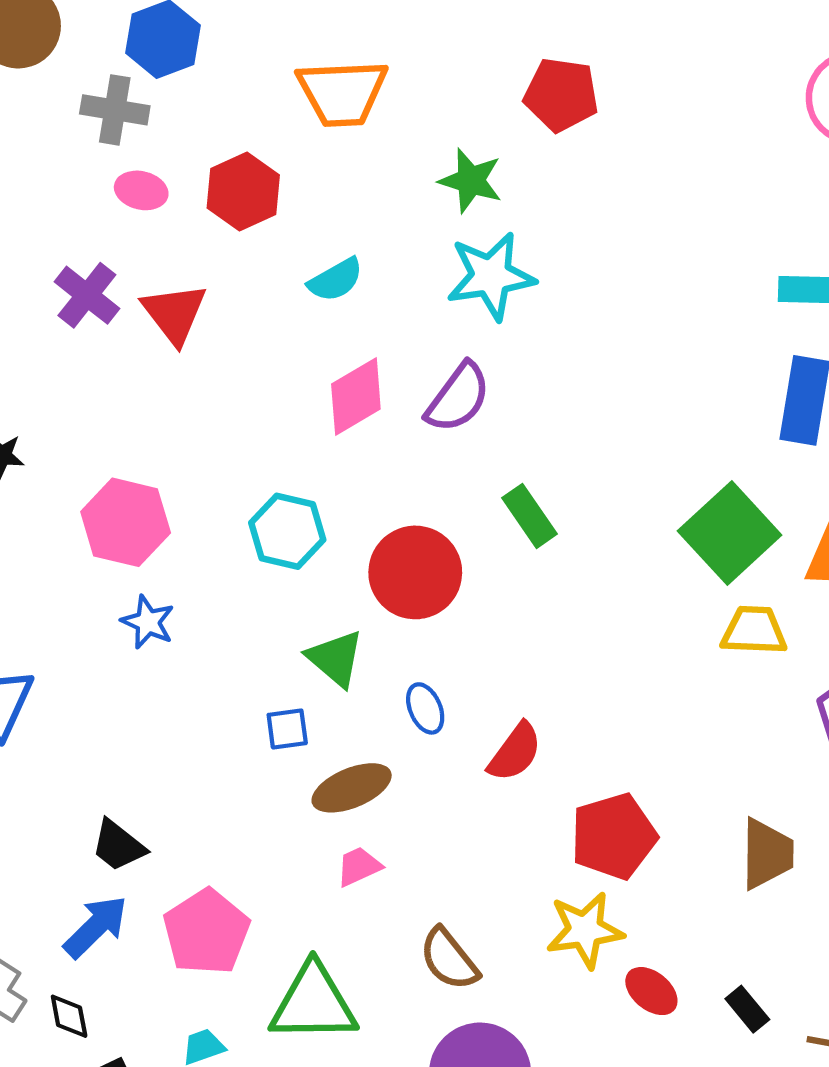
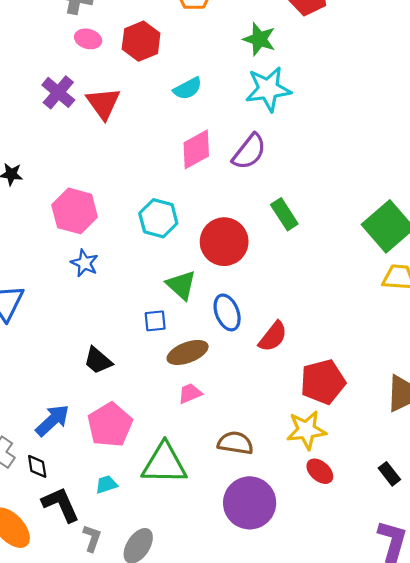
blue ellipse: (425, 708) -> (227, 312), size x1.4
black trapezoid: (118, 846) -> (98, 361), moved
brown semicircle: (449, 959) -> (235, 443), turned 136
red ellipse: (651, 991) -> (320, 471), moved

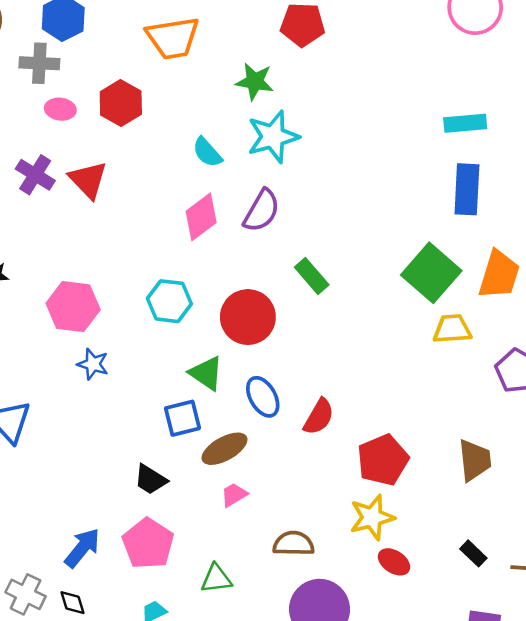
cyan semicircle: (188, 88) -> (207, 152), moved, turned 84
blue square: (155, 321) -> (182, 418), size x1.4
black trapezoid: (98, 361) -> (150, 480), moved
green triangle: (164, 464) -> (216, 579), size x0.6

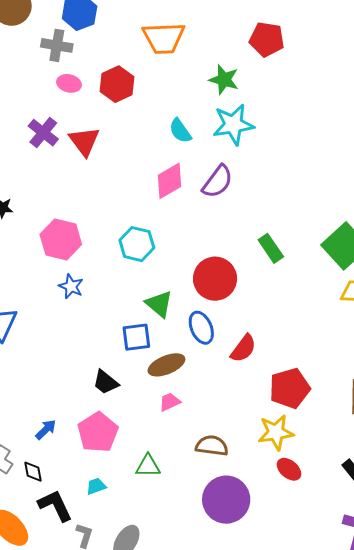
green rectangle: (312, 276) -> (271, 248), moved
red circle: (248, 317) -> (215, 279), moved
blue arrow: (82, 548) -> (46, 430), size x0.7

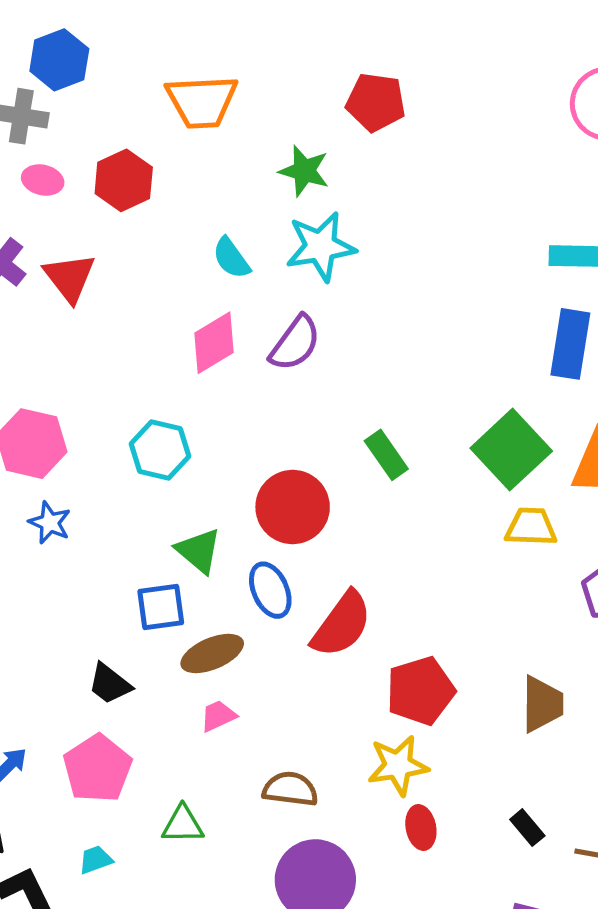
red semicircle: (243, 348) -> (342, 624), size x1.4
red ellipse: (289, 469) -> (421, 828), turned 40

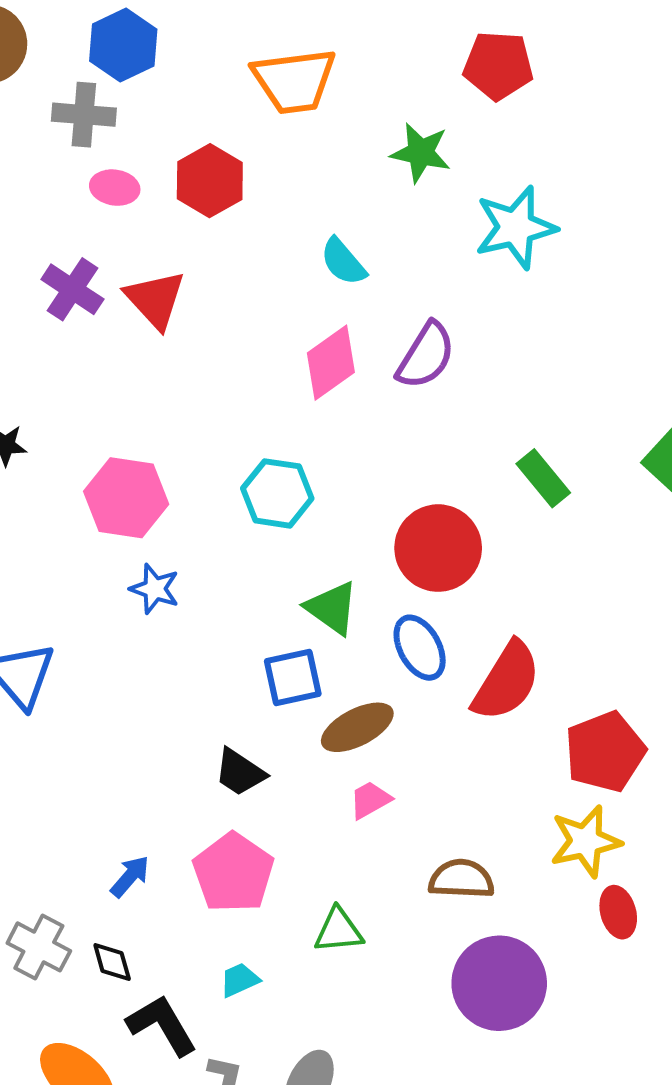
cyan star: (321, 247) -> (516, 227), moved

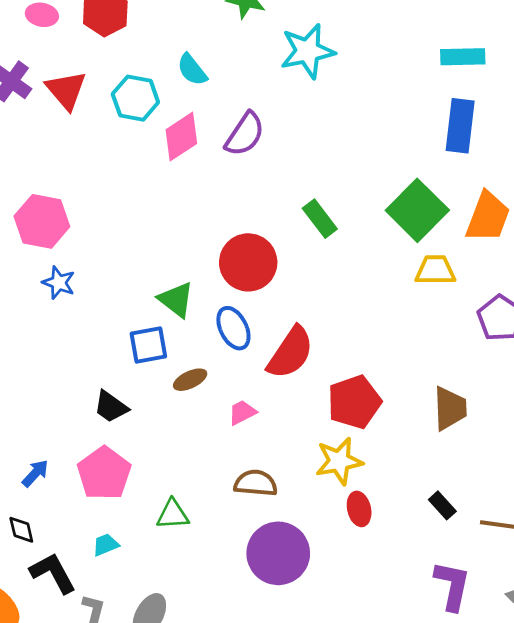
cyan hexagon: (277, 493) -> (135, 98), moved
brown ellipse: (357, 727) -> (190, 380), size x0.7
pink trapezoid: (370, 800) -> (242, 412), moved

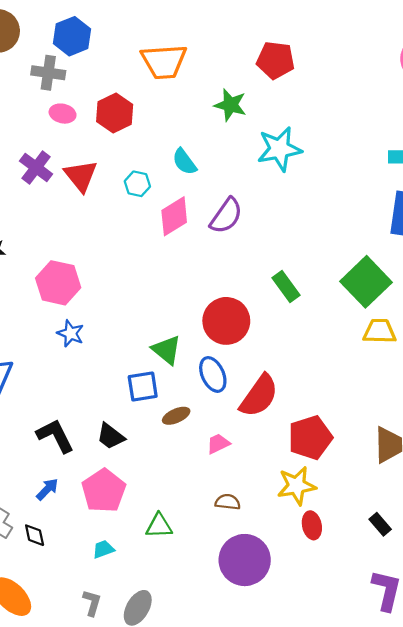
cyan hexagon: (135, 98) -> (137, 184), size x0.7
brown semicircle: (256, 483) -> (228, 502), size x0.7
black L-shape: (53, 573) -> (55, 436), moved

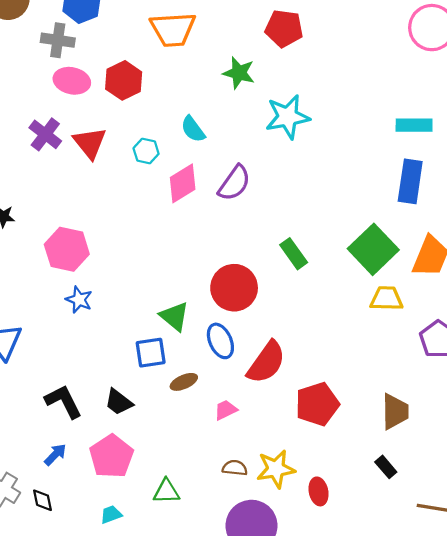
pink ellipse: (63, 114) -> (72, 81), size x1.4
yellow star: (297, 486) -> (276, 469), moved
black rectangle: (380, 524) -> (386, 467), moved

